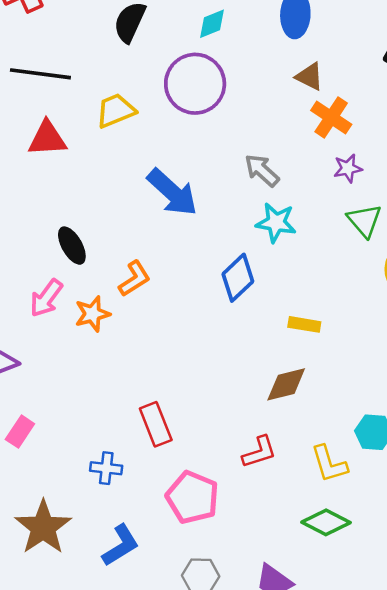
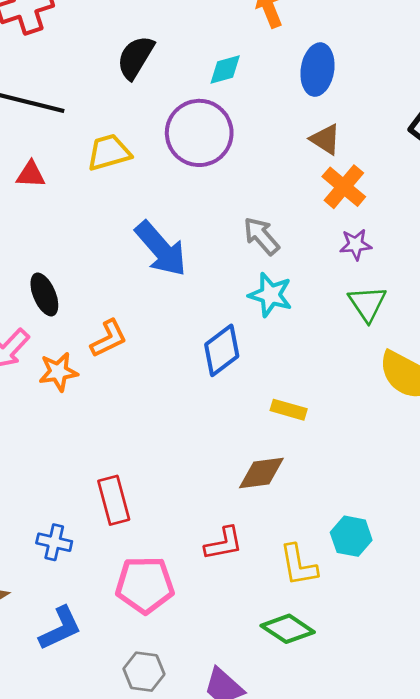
red triangle: (47, 139) -> (31, 175), size x0.7
pink pentagon: (192, 497) -> (145, 585), turned -30

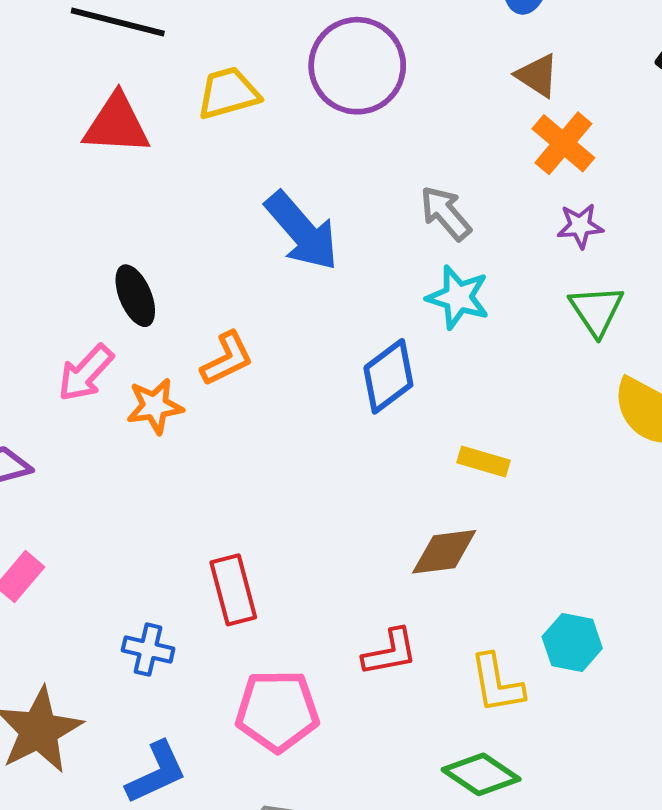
red triangle: (31, 175) -> (116, 124), size x1.6

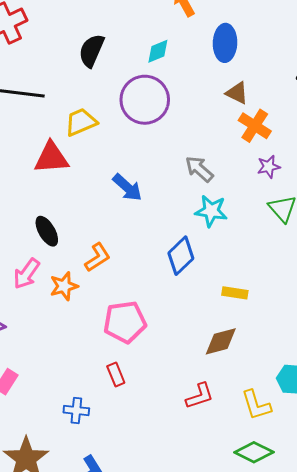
red triangle: (116, 124) -> (51, 158), moved
blue arrow: (302, 231) -> (127, 187), size x0.7
red rectangle: (233, 590) -> (116, 375), size x0.7
pink pentagon: (277, 711) -> (125, 322), moved

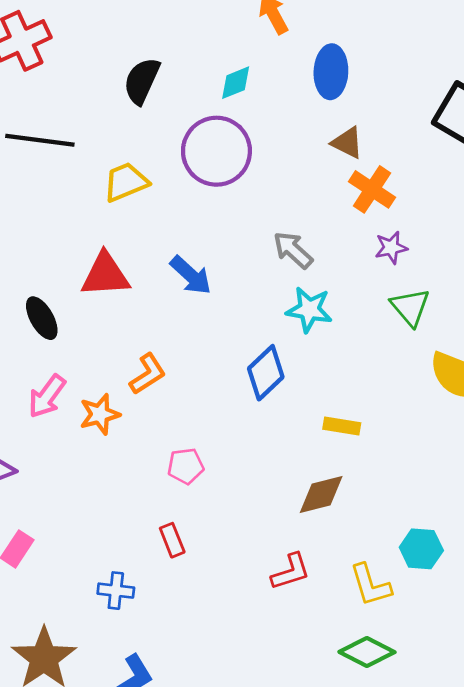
red triangle: (51, 158) -> (105, 275), moved
black ellipse: (47, 231) -> (42, 318), moved
pink pentagon: (125, 322) -> (186, 466), size x0.6

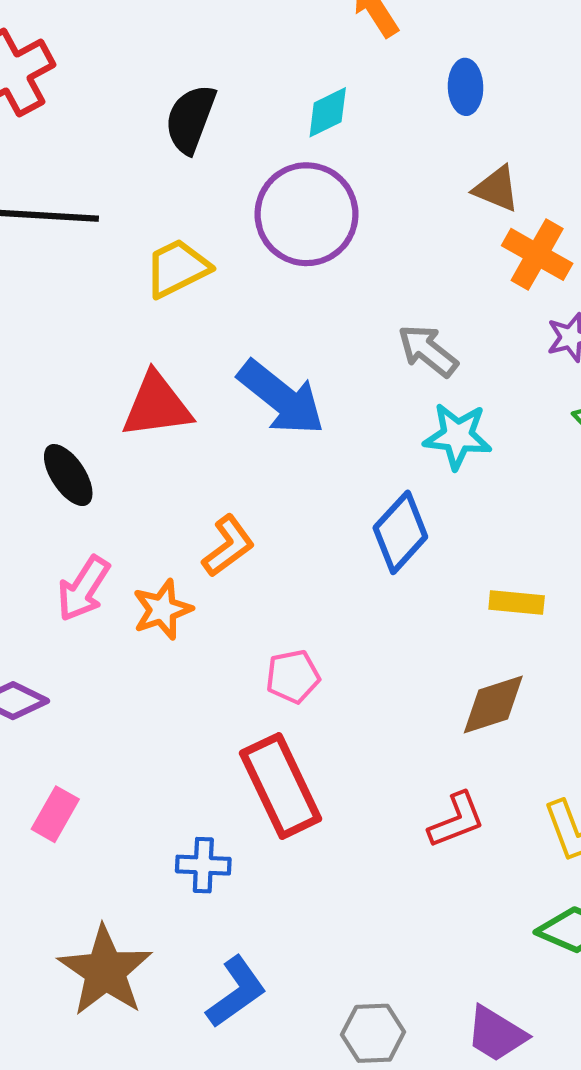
blue ellipse: (331, 72) -> (466, 87), size x0.7
blue arrow: (191, 275) -> (281, 398), size x1.4
red rectangle: (172, 540) -> (281, 786), size x2.0

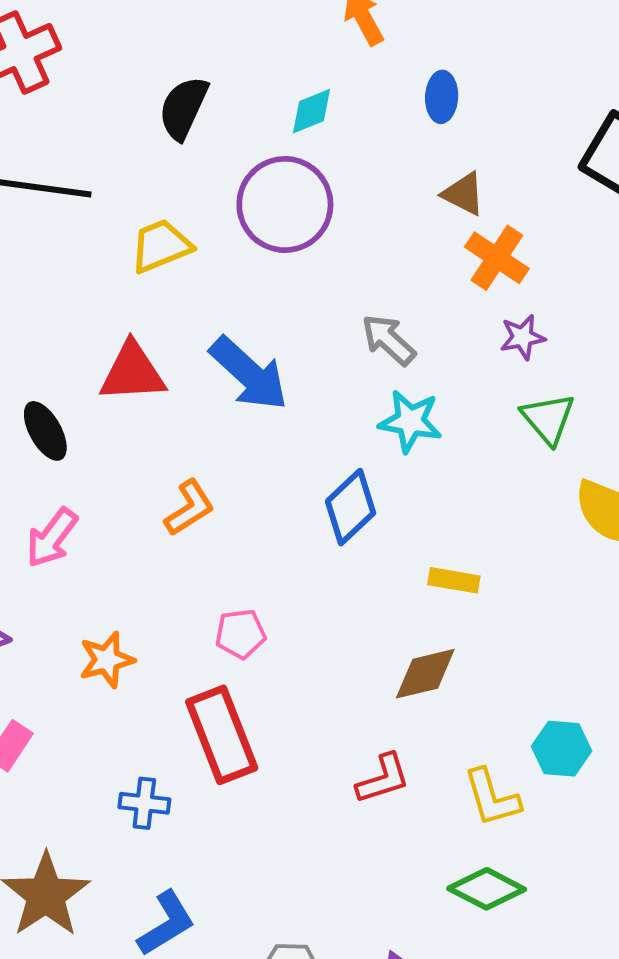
orange star: (162, 610) -> (107, 660), moved

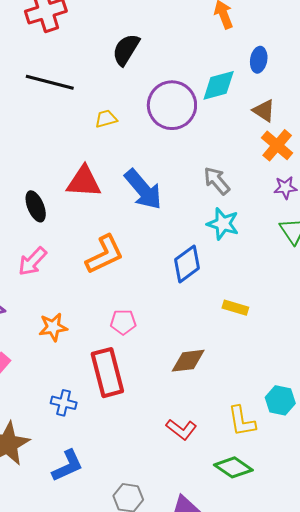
cyan diamond: (312, 111) -> (219, 85), moved, size x1.4
yellow trapezoid: (161, 246) -> (106, 119), size x0.7
orange L-shape: (189, 508) -> (105, 255), size x1.4
brown diamond: (425, 674) -> (188, 361), moved
red L-shape: (383, 779) -> (181, 429), moved, turned 48

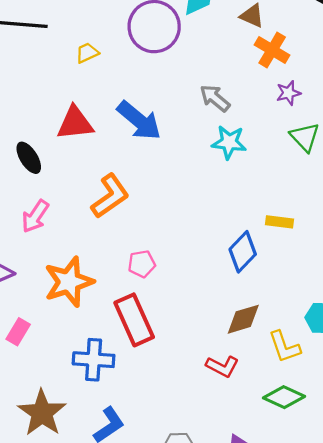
blue diamond: (187, 264) -> (243, 252), moved
yellow rectangle: (235, 308) -> (280, 222), moved
orange star: (53, 327) -> (69, 282), size x1.6
brown diamond: (188, 361) -> (243, 319), moved
blue cross: (64, 403) -> (94, 360), size x1.5

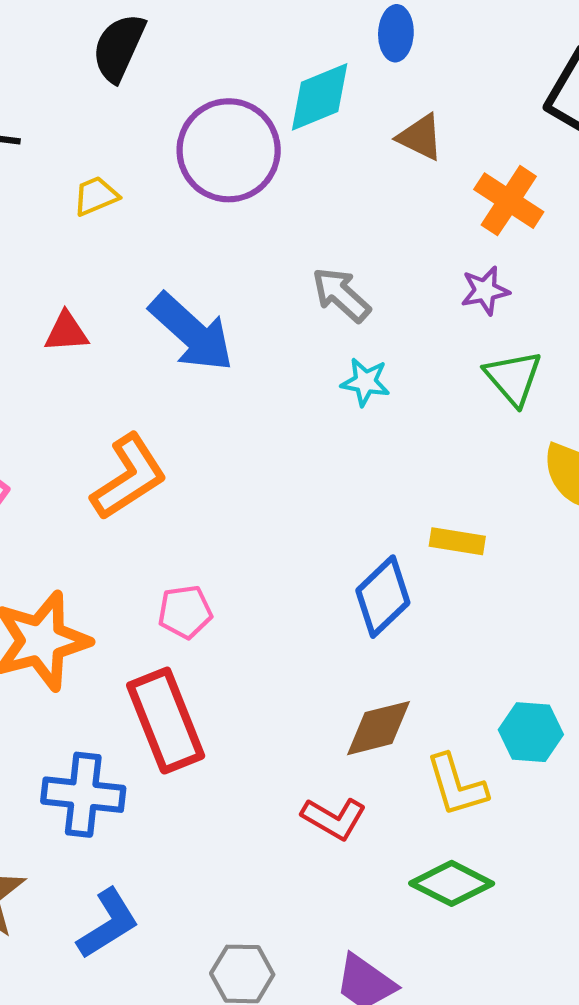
orange cross: (272, 50) -> (509, 201), moved
red triangle: (75, 123) -> (66, 332), size x0.6
cyan star: (229, 142) -> (365, 382), size x0.7

